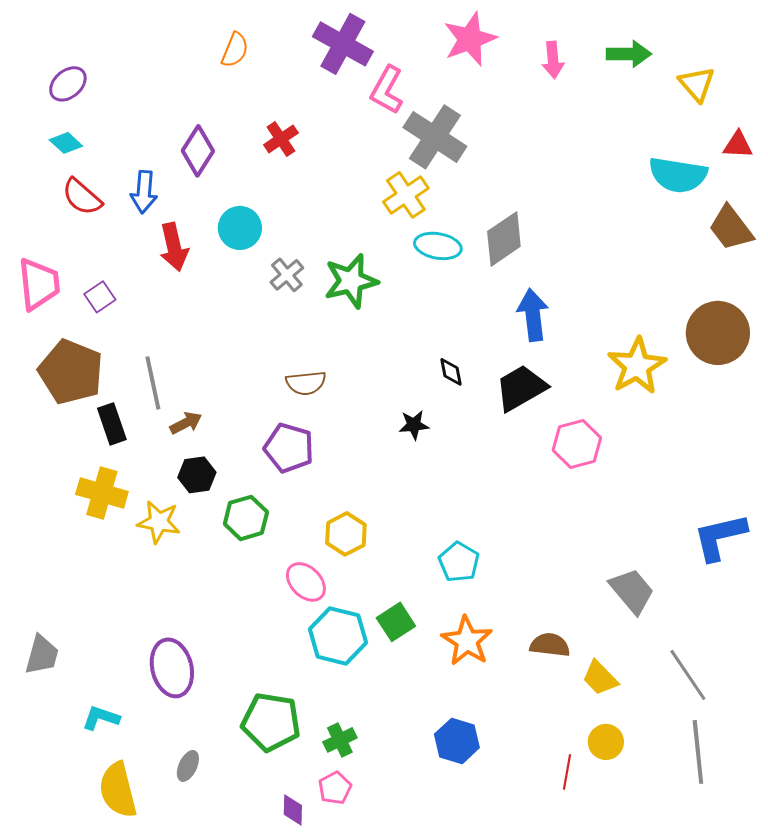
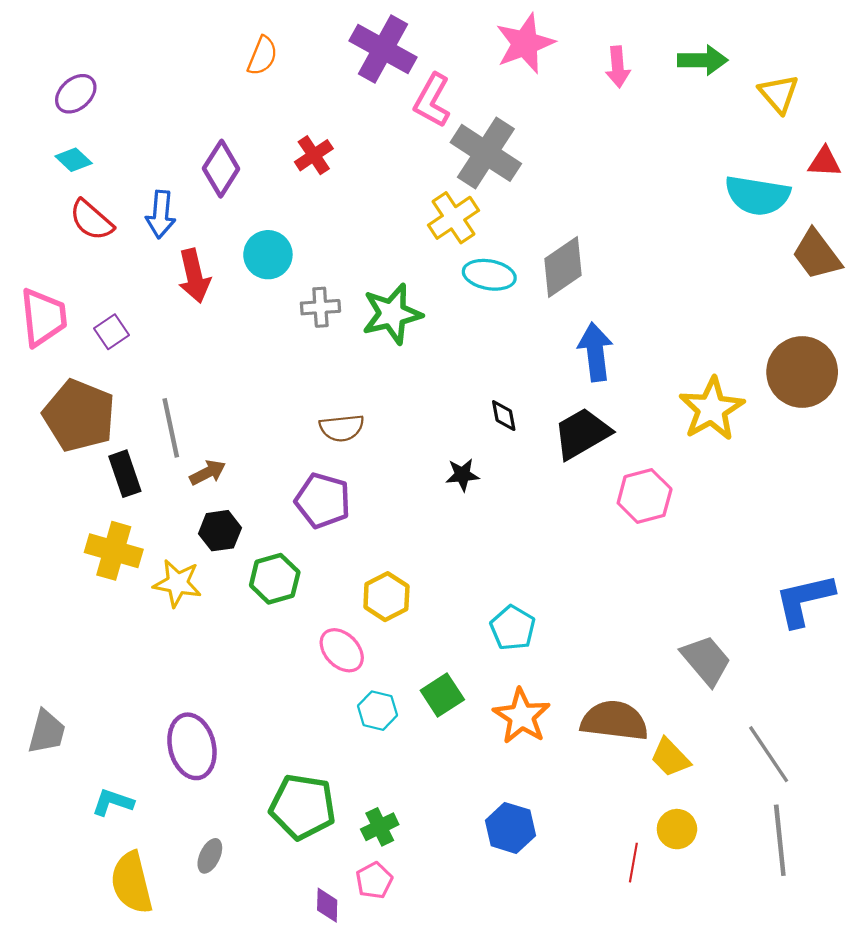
gray cross: (287, 275) -> (320, 307), turned 36
cyan hexagon: (338, 636) -> (377, 711), size x0.6
brown semicircle: (550, 645) -> (614, 721), size x1.5

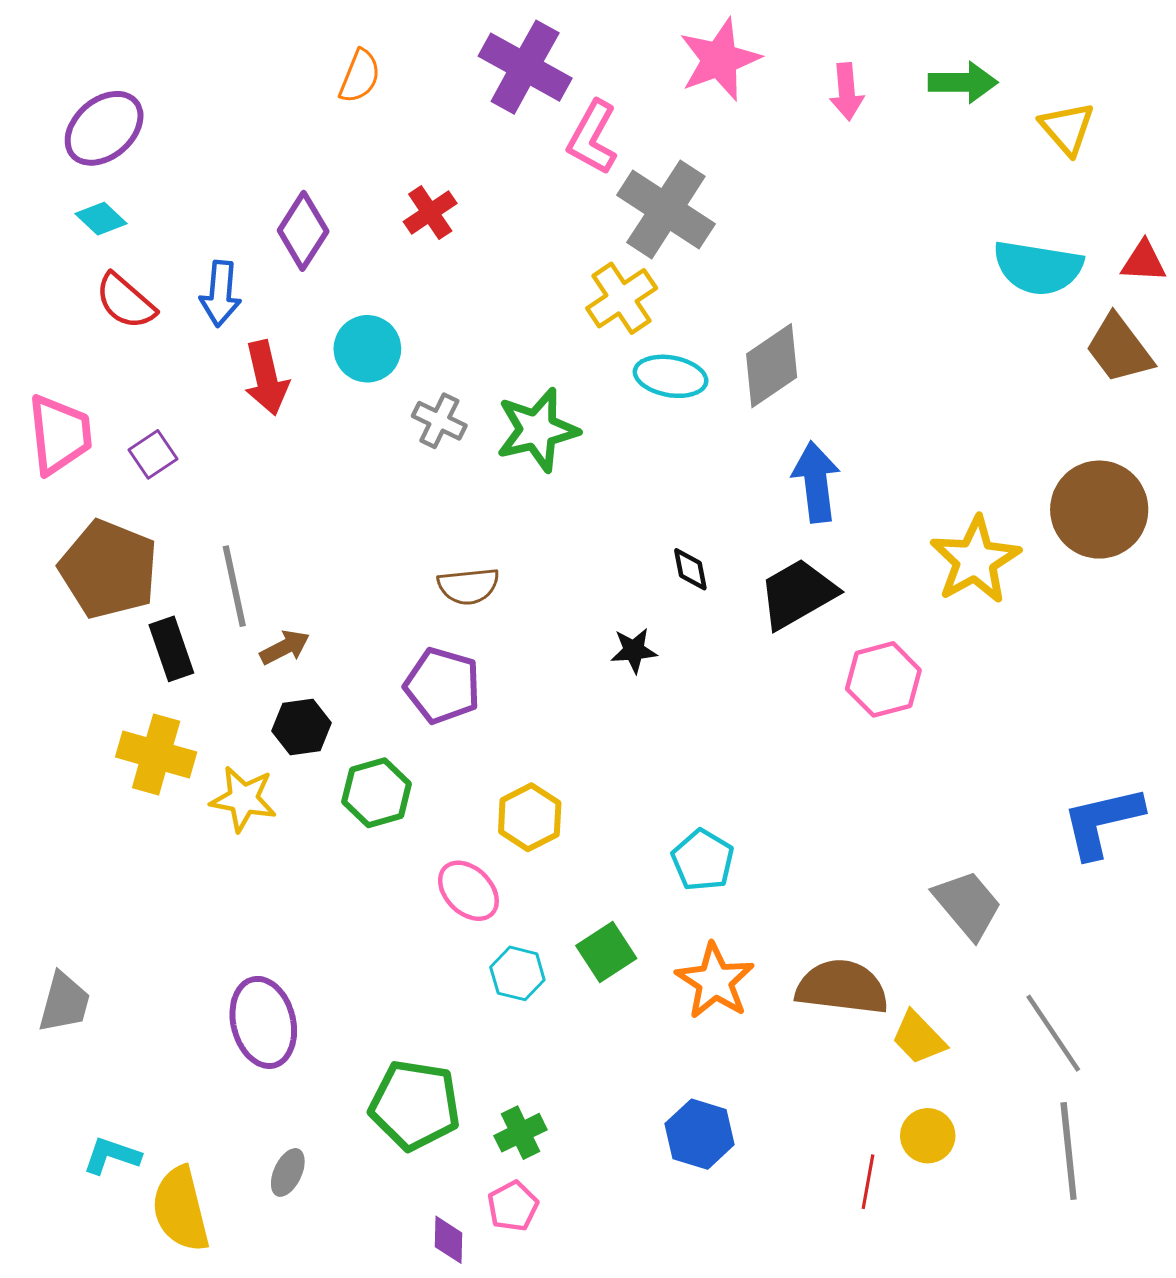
purple ellipse: (76, 94) -> (104, 128), size x1.4
red triangle: (824, 162) -> (1144, 262), moved
gray cross: (320, 307) -> (439, 421), turned 30
cyan L-shape: (113, 802) -> (112, 1156), moved

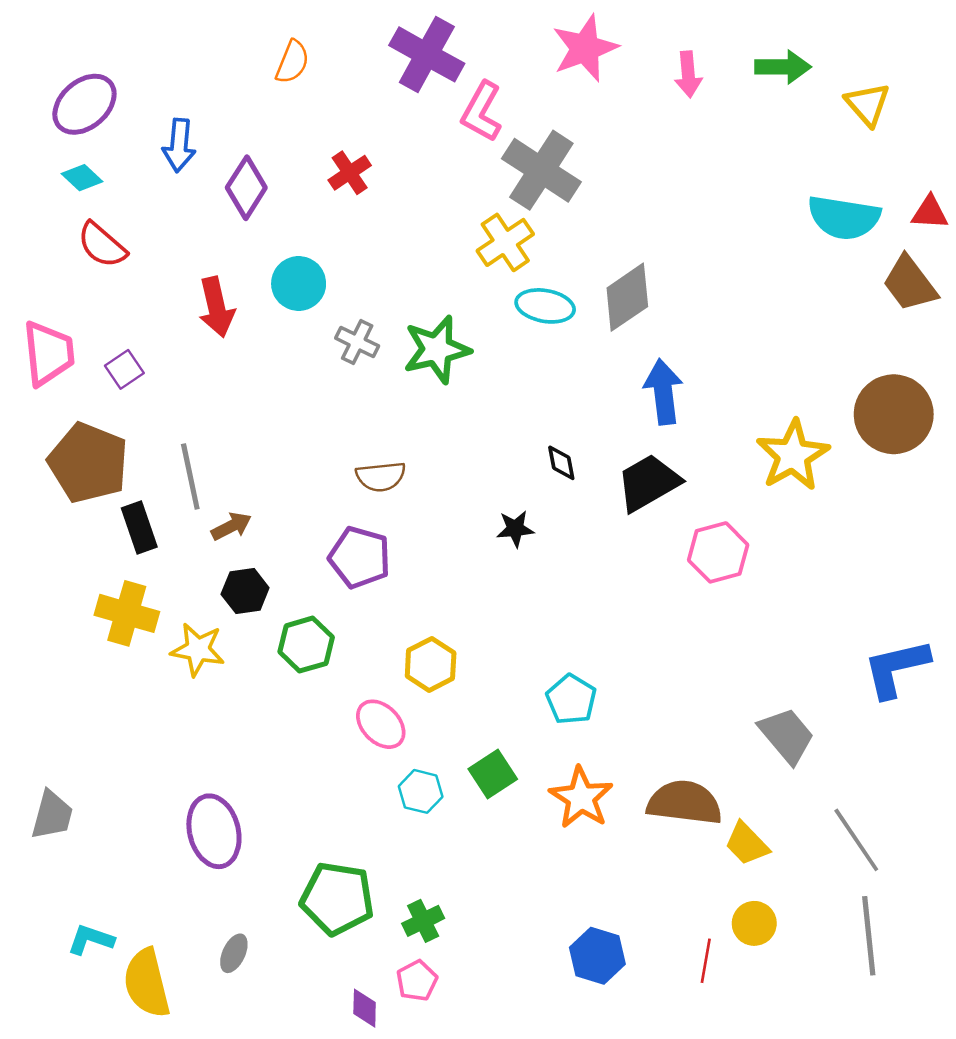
blue arrow: (220, 294) -> (179, 145), moved
blue hexagon: (700, 1134) -> (597, 956), moved

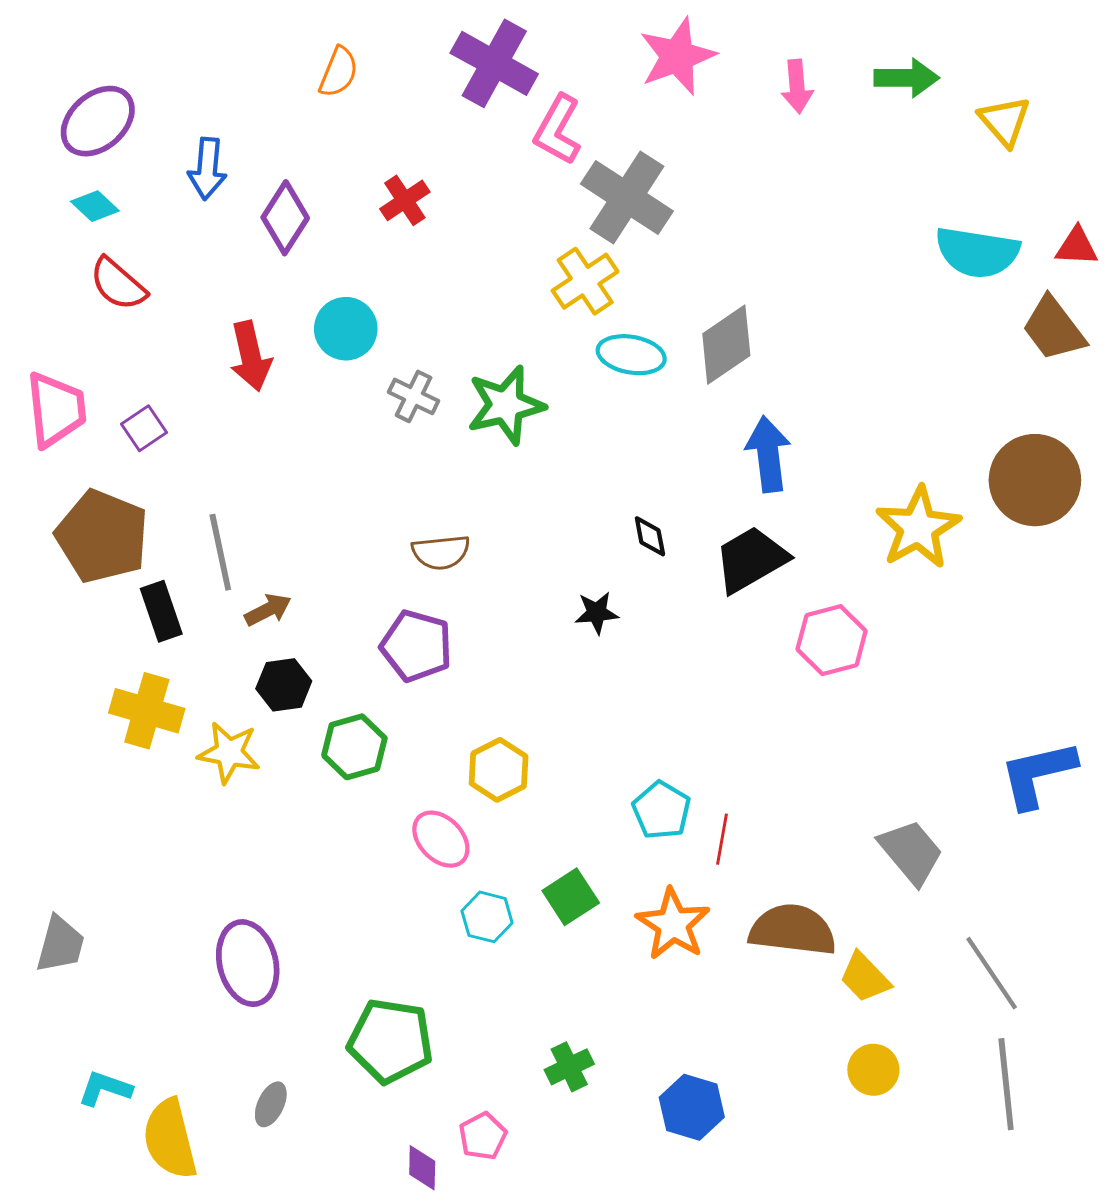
green cross: (423, 921) -> (569, 1067), moved
red line: (706, 961) -> (722, 839), moved

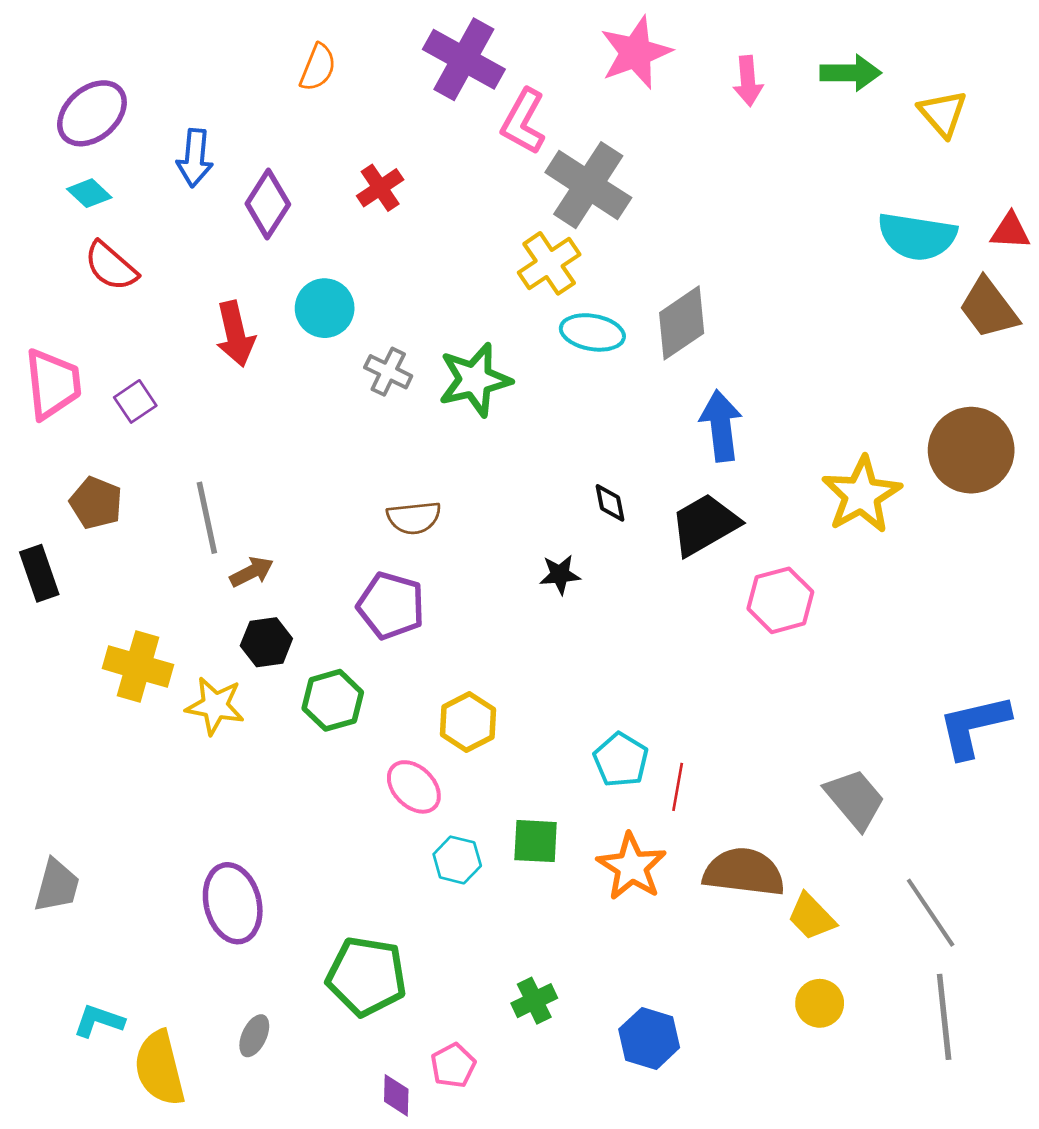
brown pentagon: (102, 536) -> (96, 503), size x0.6
black rectangle: (161, 611) -> (39, 573), moved
green square: (571, 897) -> (536, 841), turned 36

